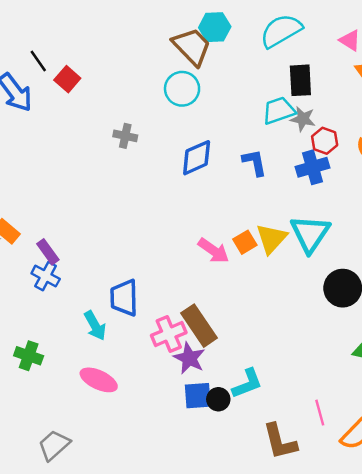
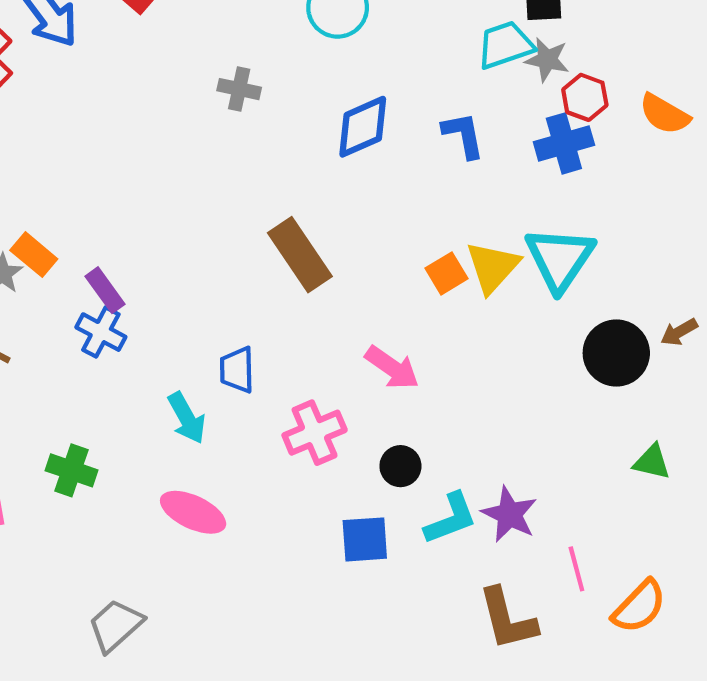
pink arrow: (213, 251) -> (392, 368), moved
blue trapezoid: (124, 298) -> (237, 370), size x0.7
brown rectangle: (199, 326) -> (300, 255), moved
purple star: (189, 358) -> (509, 514), moved
black circle: (218, 399) -> (400, 466), moved

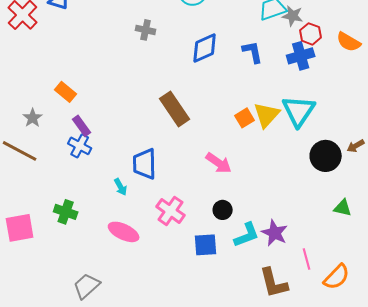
orange rectangle: (34, 255) -> (66, 92), moved
blue trapezoid: (237, 370) -> (145, 164), size x1.4
cyan arrow: (187, 418) -> (121, 187), size x0.7
pink cross: (315, 433) -> (171, 211), moved, turned -32

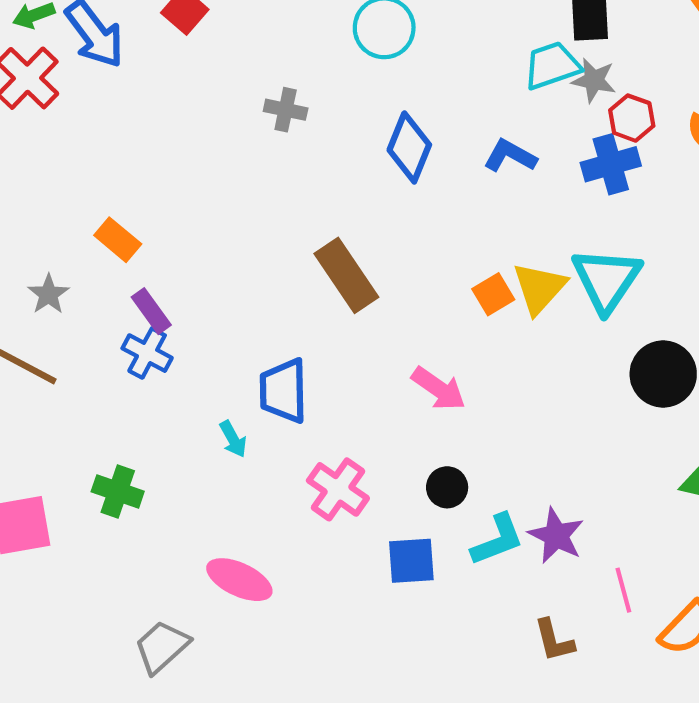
blue diamond: (205, 48) -> (409, 147), turned -44
blue L-shape: (253, 52) -> (510, 156), turned -50
pink ellipse: (124, 232) -> (239, 580), moved
brown L-shape: (274, 283) -> (554, 640), size x0.7

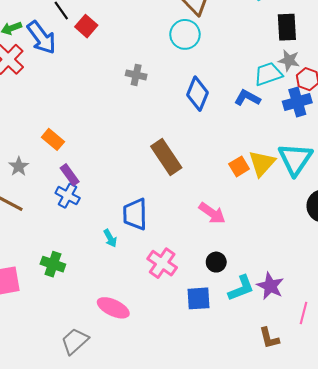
cyan trapezoid: (552, 66) -> (268, 74), moved
pink line: (623, 590) -> (304, 313), turned 30

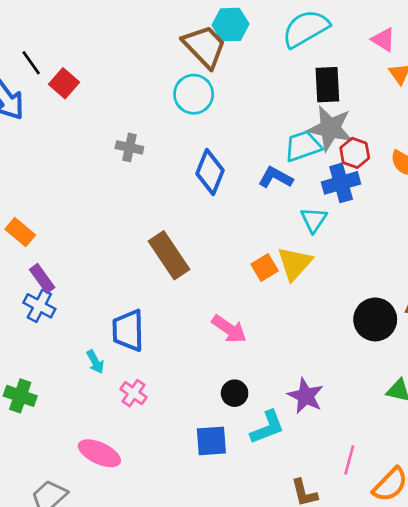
gray star: (289, 60) -> (330, 128), size x1.6
cyan triangle: (295, 159) -> (314, 220), moved, size x0.6
pink cross: (162, 263) -> (134, 393), moved, size x0.7
purple star: (270, 286) -> (306, 396), moved

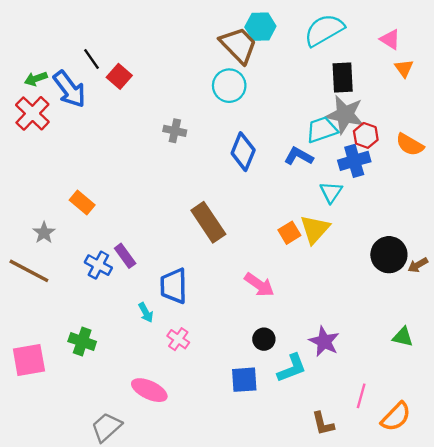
purple rectangle: (42, 278) -> (125, 256), moved
black circle: (375, 319) -> (389, 255), moved

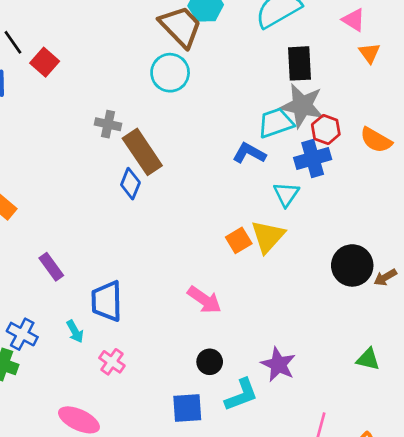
blue diamond: (243, 152) -> (130, 184), moved, size x0.7
brown rectangle: (208, 222) -> (142, 152), moved
blue cross: (98, 265) -> (22, 334), moved

